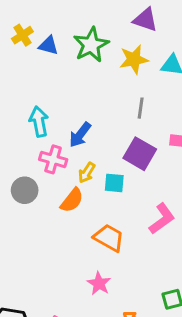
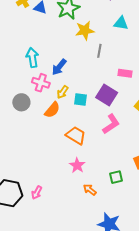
yellow star: (134, 59) -> (85, 31), moved
purple square: (140, 154) -> (107, 95), moved
pink star: (99, 284) -> (77, 165), moved

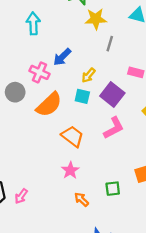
cyan arrow: (32, 58) -> (33, 23), moved
yellow arrow: (63, 92) -> (88, 75), moved
orange semicircle: (52, 110) -> (49, 105), size x1.4

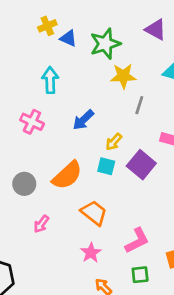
pink cross: (39, 72) -> (32, 122), moved
gray circle: (15, 92) -> (24, 184), moved
pink L-shape: (114, 128) -> (137, 241), moved
pink arrow: (21, 196) -> (41, 224), moved

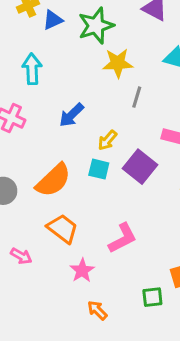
blue triangle: (68, 38) -> (53, 20), turned -48
orange trapezoid: (94, 213) -> (63, 229), moved
pink arrow: (41, 224) -> (21, 256), moved, turned -96
pink L-shape: (137, 241) -> (123, 238), moved
green square: (140, 275) -> (152, 297), moved

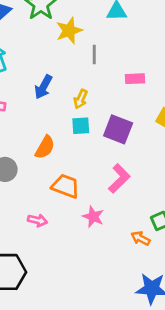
purple square: (140, 167) -> (118, 129), moved
orange semicircle: (53, 180) -> (45, 147), size x0.7
orange arrow: (97, 310) -> (141, 238), moved

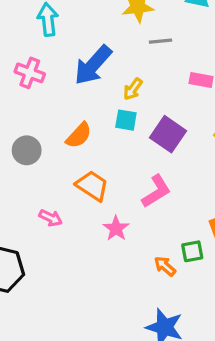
gray line: (94, 54) -> (161, 41), turned 72
blue arrow: (43, 87) -> (93, 65), size x1.5

